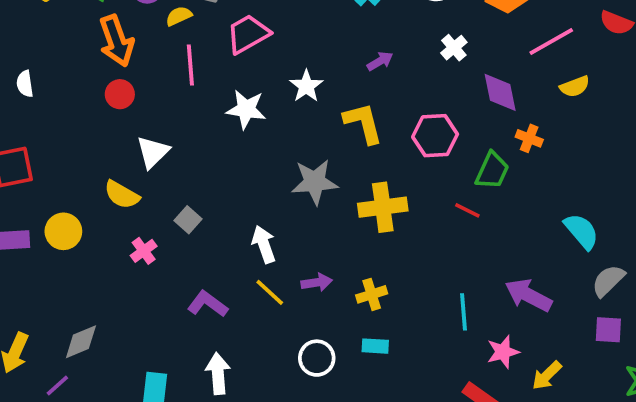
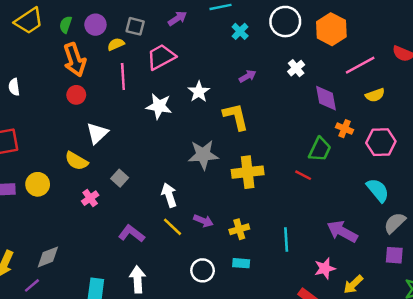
pink hexagon: (435, 136) -> (381, 142), moved
purple arrow: (317, 282) -> (203, 221), turned 30
cyan line: (464, 312) -> (286, 240), moved

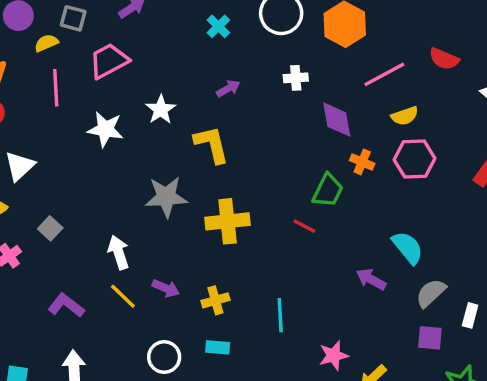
white cross: (296, 68) -> (296, 78), turned 35
pink hexagon: (381, 142) -> (414, 159), moved
purple arrow: (342, 232) -> (371, 279), moved, size x0.7

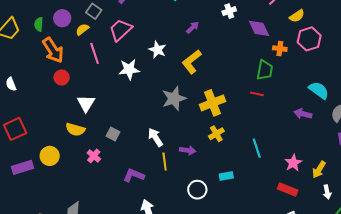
gray square: (73, 18) -> (94, 11), turned 35
yellow L-shape: (212, 144) -> (192, 62), turned -100
yellow line: (123, 296) -> (165, 162), turned 54
yellow cross: (215, 300) -> (216, 134), moved

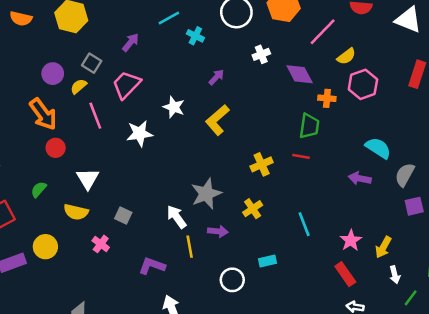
green semicircle: (39, 24) -> (39, 189), moved, turned 40
gray star: (174, 98) -> (206, 194), moved
yellow cross: (213, 103) -> (262, 164), moved, size x0.7
red rectangle: (288, 189) -> (345, 274), turned 36

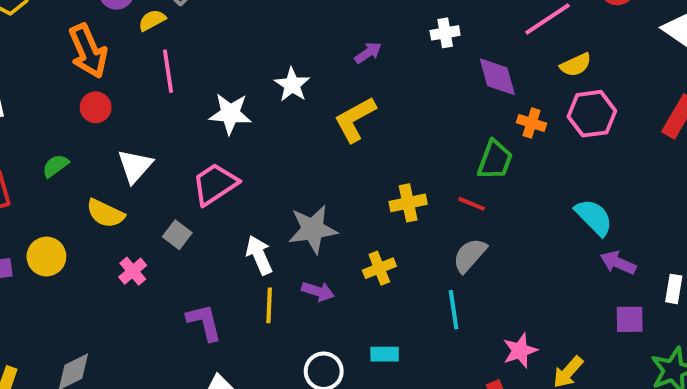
pink trapezoid: (126, 85) -> (215, 184), moved
gray semicircle: (405, 175) -> (470, 255), moved
purple arrow: (360, 178) -> (618, 263), moved
purple L-shape: (152, 266) -> (204, 322), turned 44

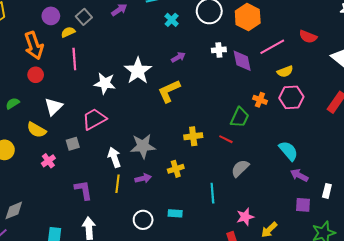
purple diamond: (497, 77) -> (242, 61), moved
white star: (292, 85) -> (138, 71), size x1.5
gray square: (177, 235) -> (73, 144), turned 32
gray semicircle: (470, 255) -> (240, 168), moved
purple arrow: (318, 291) -> (143, 178), turned -35

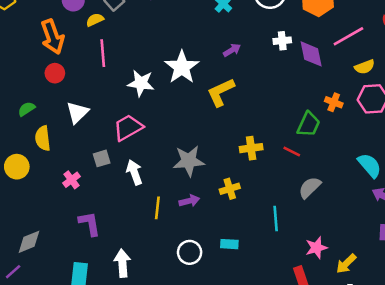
yellow semicircle: (37, 130) -> (43, 138), moved, turned 54
white arrow: (114, 157) -> (134, 172), moved
purple L-shape: (83, 190) -> (90, 224), moved

